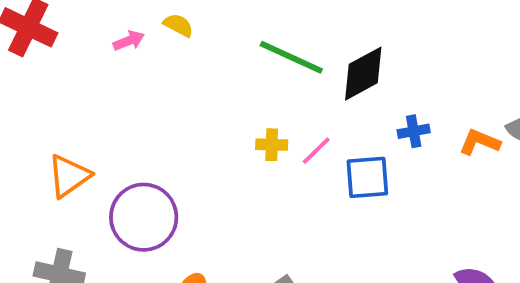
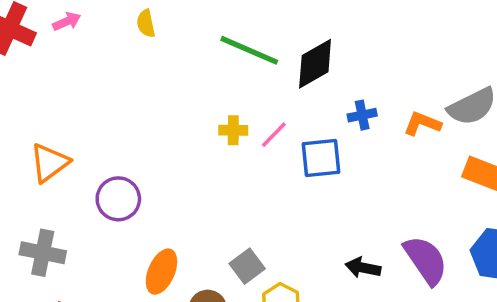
yellow semicircle: (178, 25) -> (146, 23), turned -128
pink arrow: (129, 41) -> (67, 21), moved
purple circle: (144, 217) -> (118, 199), size x0.7

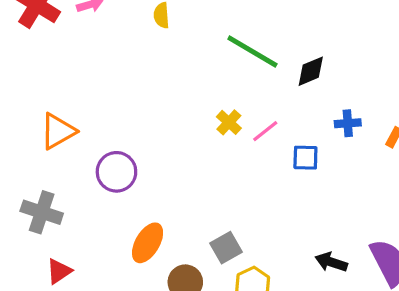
black diamond: (315, 64) -> (311, 71), size x0.7
yellow cross: (233, 130) -> (229, 122), turned 35
blue square: (321, 158) -> (305, 158), size x0.7

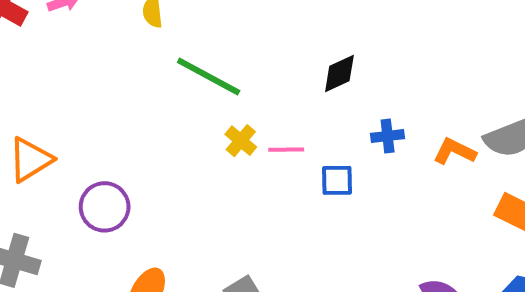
green line: (252, 52) -> (209, 76), moved
pink line: (265, 131) -> (286, 150), turned 40

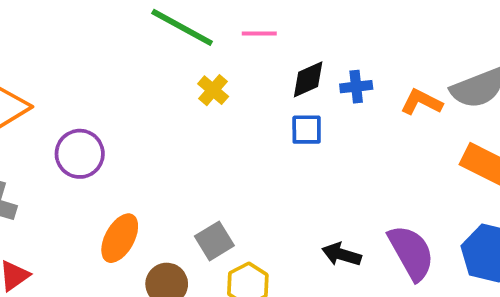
black diamond: (339, 73) -> (308, 79), moved
pink line: (286, 150) -> (259, 33), moved

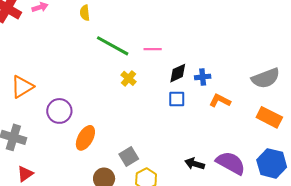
orange L-shape: (421, 102) -> (220, 101), moved
orange ellipse: (120, 238) -> (85, 138), moved
purple semicircle: (411, 253) -> (231, 163), turned -32

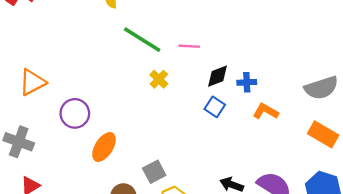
blue square: (177, 99) -> (215, 107), turned 30

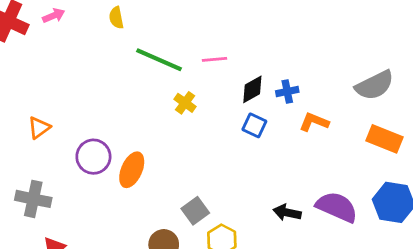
orange triangle: (32, 82) -> (39, 128), size x0.7
orange ellipse: (104, 147) -> (132, 170), moved

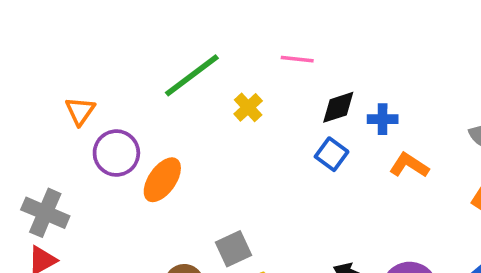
green line: (159, 60) -> (192, 75), moved, turned -72
orange triangle: (39, 128) -> (80, 111), moved, turned -30
gray cross: (33, 199) -> (45, 213), moved

